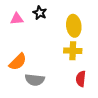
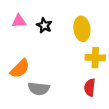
black star: (40, 13) -> (44, 25), moved
yellow cross: (73, 51) -> (95, 58), moved

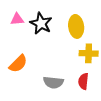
black star: (44, 25) -> (41, 23), size x1.5
gray semicircle: (39, 89) -> (53, 82), moved

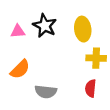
pink triangle: (17, 19) -> (18, 31), moved
gray semicircle: (53, 82) -> (46, 92), moved

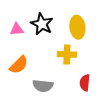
yellow cross: (96, 58) -> (67, 54), moved

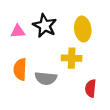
orange semicircle: (19, 65) -> (20, 69), turned 138
gray semicircle: (43, 86) -> (46, 78), moved

